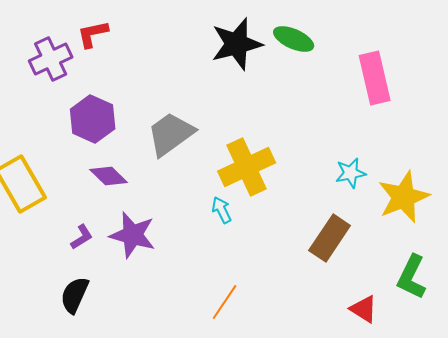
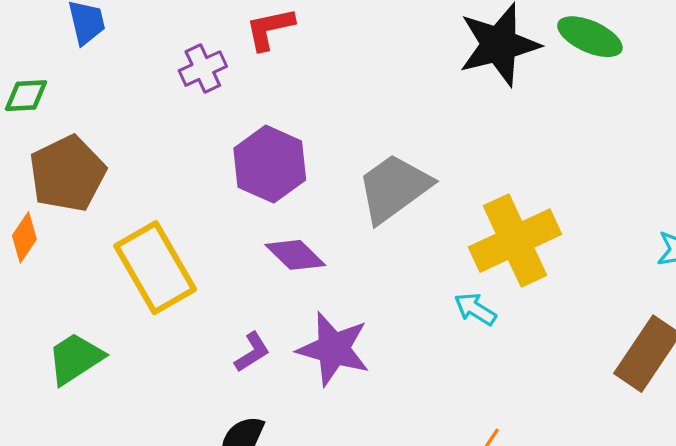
purple cross: (51, 59) -> (203, 69), size x0.7
cyan arrow: (222, 210) -> (475, 309), turned -32

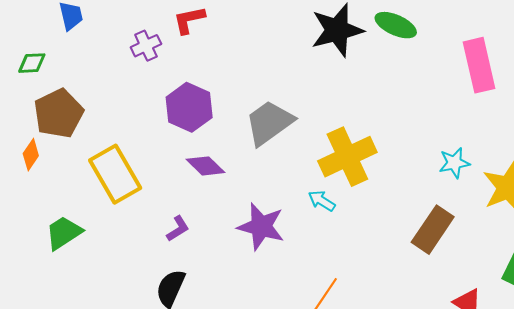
purple star: (333, 349) -> (261, 227), moved

